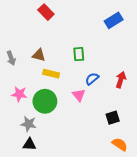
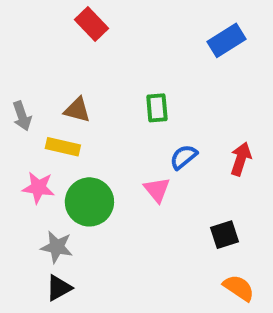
yellow rectangle: (51, 74) -> (63, 147), moved
black triangle: (30, 144) -> (59, 288), turned -32

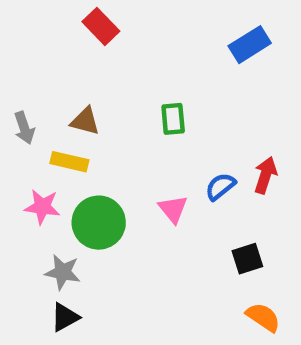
blue semicircle: (184, 157) -> (220, 186), moved

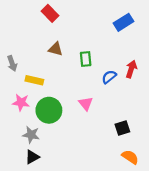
brown triangle: (85, 121) -> (56, 49), moved
red arrow: (265, 175) -> (131, 69), moved
blue semicircle: (220, 186) -> (109, 77), moved

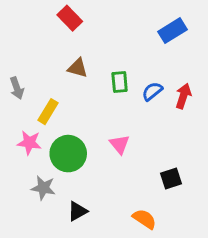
blue semicircle: (109, 77) -> (152, 91), moved
yellow rectangle: (34, 80) -> (48, 112), turned -72
black triangle: (32, 157) -> (78, 211), moved
orange semicircle: (130, 157) -> (144, 219), moved

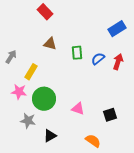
blue rectangle: (172, 31) -> (117, 29), moved
gray arrow: (17, 88) -> (11, 57), turned -128
pink triangle: (120, 144) -> (78, 109), moved, turned -32

